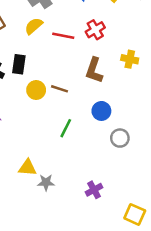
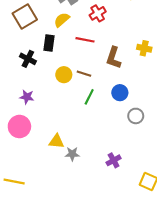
red cross: (95, 30) -> (98, 13), moved
red line: (63, 36) -> (85, 40), moved
black rectangle: (19, 64) -> (49, 43), moved
green line: (66, 128) -> (89, 97), moved

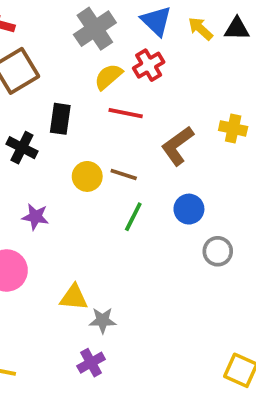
yellow semicircle: (62, 20) -> (108, 77), moved
brown L-shape: (114, 58) -> (177, 146), turned 35
purple star: (27, 97) -> (35, 217), moved
purple cross: (114, 160) -> (91, 363), moved

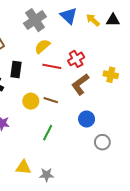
red cross: (149, 65) -> (76, 59), moved
green line: (133, 217) -> (48, 133), moved
gray star: (103, 320) -> (47, 175), moved

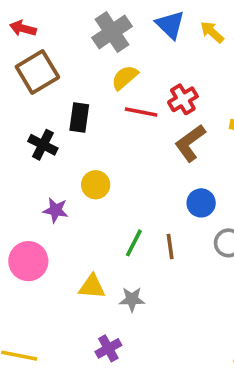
brown line: (51, 100) -> (170, 247), moved, turned 64
yellow circle: (31, 101) -> (96, 185), moved
green line: (48, 133) -> (134, 243), moved

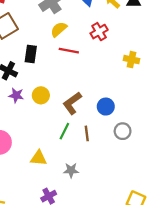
red cross: (183, 99) -> (99, 32), moved
brown L-shape: (190, 143) -> (72, 103), moved
purple star: (56, 210) -> (16, 95), moved
gray star: (132, 299) -> (71, 170), moved

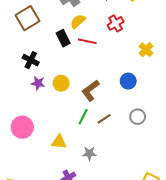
black rectangle: (31, 54) -> (63, 38), moved, turned -35
yellow cross: (131, 60) -> (146, 50), turned 32
blue circle: (106, 107) -> (128, 81), moved
brown line: (87, 133) -> (104, 119), turned 64

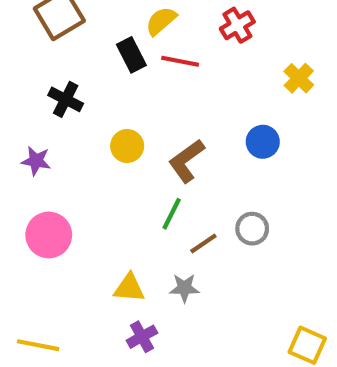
purple star: (38, 83) -> (36, 161), moved
gray circle: (138, 117) -> (252, 229), moved
brown line: (104, 119) -> (203, 243), moved
yellow triangle: (59, 142) -> (129, 288), moved

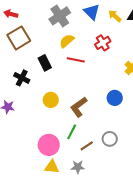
black rectangle: (131, 55) -> (45, 63), moved
pink circle: (49, 235) -> (49, 145), moved

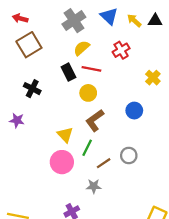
black rectangle: (45, 63) -> (68, 72), moved
yellow circle: (51, 100) -> (88, 93), moved
yellow triangle: (52, 167) -> (65, 135), moved, turned 42

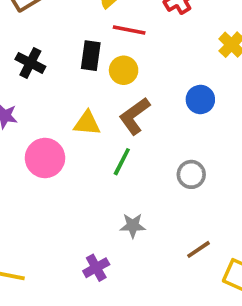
black rectangle: (68, 72) -> (91, 56), moved, turned 35
yellow triangle: (65, 135) -> (87, 123), moved, turned -42
pink circle: (62, 162) -> (45, 158), moved
brown line: (104, 163) -> (199, 249), moved

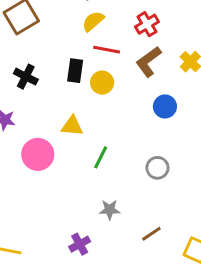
brown L-shape: (135, 116) -> (148, 62), moved
brown line: (199, 249) -> (151, 234), moved

